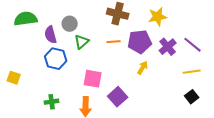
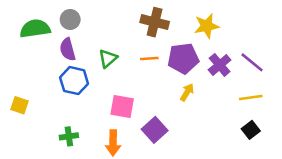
gray circle: (70, 24) -> (70, 19), moved

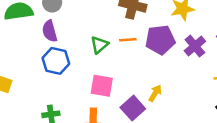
green triangle: (108, 58) -> (99, 45), moved
yellow arrow: (187, 92) -> (155, 93), moved

